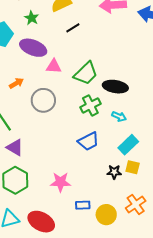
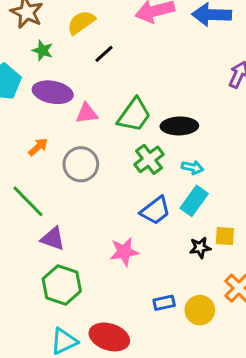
cyan rectangle: (128, 145) -> (194, 201), moved
pink star: (60, 182) -> (124, 252), moved

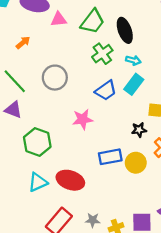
black ellipse: (179, 126) -> (125, 30), turned 70
gray circle: (81, 164) -> (55, 78), moved
purple triangle: (53, 239) -> (13, 110), moved
black star: (200, 248) -> (139, 130), moved
blue rectangle: (164, 303) -> (110, 157), size x1.5

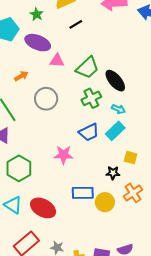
black ellipse: (125, 30) -> (115, 81), turned -30
gray circle: (55, 78) -> (46, 99), moved
cyan triangle: (38, 182) -> (13, 205), turned 48

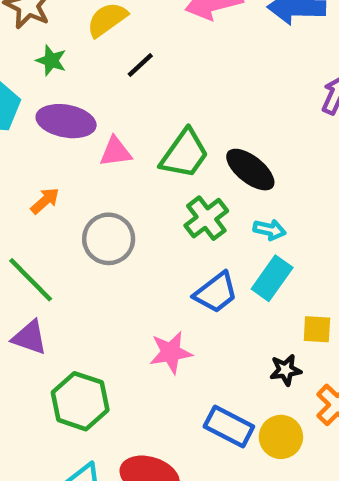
blue rectangle: (83, 193) -> (229, 427), turned 40

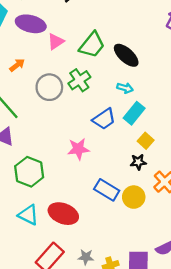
pink triangle: (116, 152) -> (56, 42), turned -30
green cross: (206, 218) -> (79, 80), moved
cyan arrow: (270, 230) -> (125, 88), moved
yellow square: (317, 329) -> (146, 141), moved, turned 35

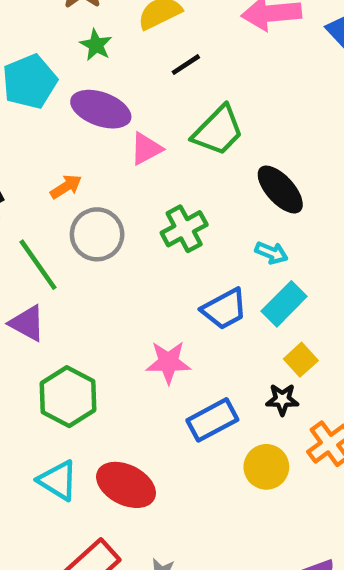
green trapezoid: (92, 45) -> (218, 131), moved
gray circle: (49, 87) -> (97, 234), moved
blue rectangle: (107, 190) -> (212, 420), moved, turned -65

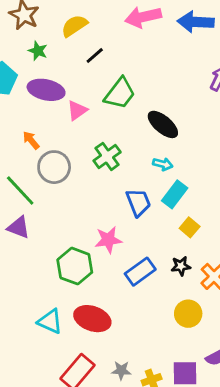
orange arrow: (66, 187) -> (31, 140), turned -90
blue trapezoid: (224, 309) -> (138, 202), turned -76
green hexagon: (68, 397) -> (75, 266), moved
black star: (282, 399) -> (181, 266), moved
yellow circle: (266, 467) -> (188, 314), moved

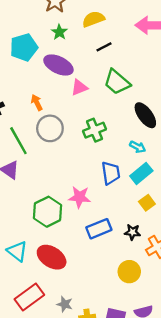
green trapezoid: (120, 93) -> (117, 82), turned 80

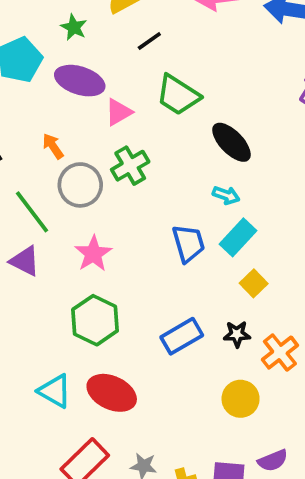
green cross: (94, 130) -> (130, 166), moved
pink star: (79, 197) -> (93, 254), moved, turned -30

